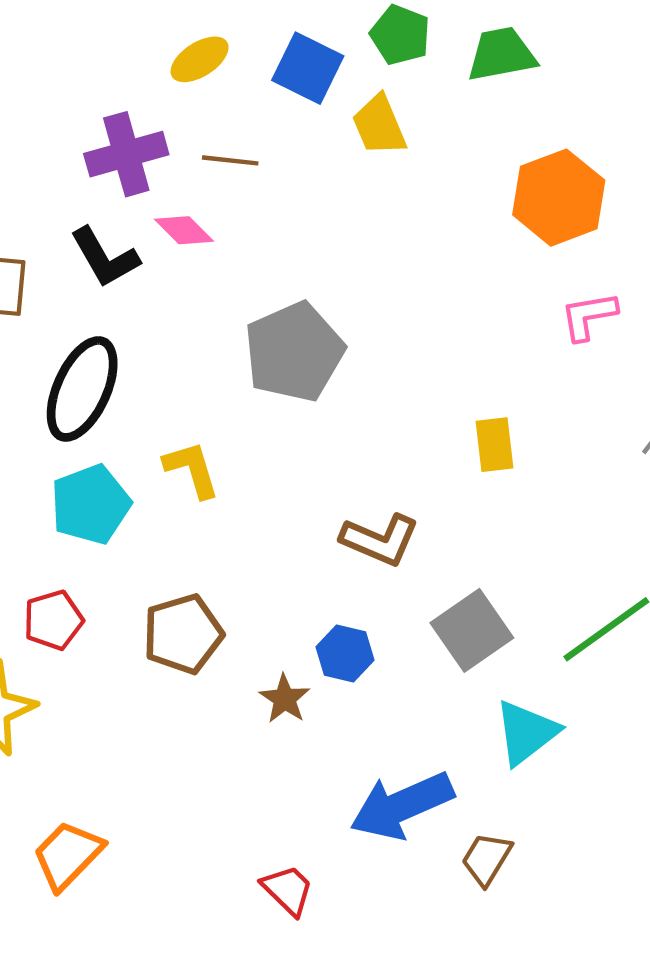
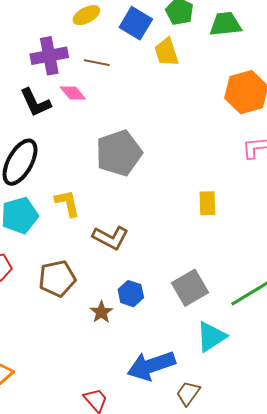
brown L-shape: (380, 540) -> (110, 238), moved

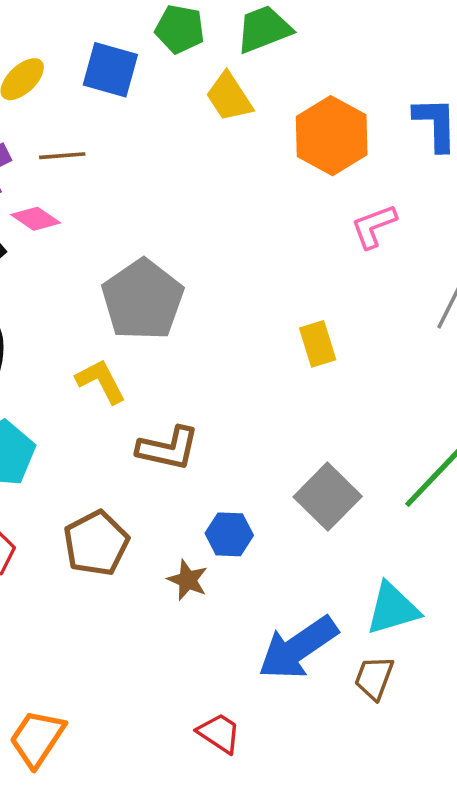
yellow trapezoid: (167, 52) -> (229, 97), moved
yellow L-shape: (67, 203) -> (101, 381), moved
cyan triangle: (211, 337) -> (393, 609), moved, turned 32

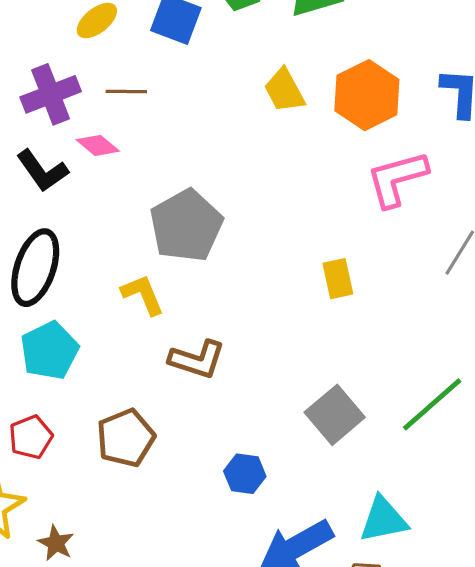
yellow trapezoid: (229, 97) -> (284, 90), moved
pink L-shape: (374, 226) -> (397, 179), size x1.5
blue hexagon: (229, 534) -> (245, 474), moved
brown star: (188, 580) -> (56, 543), moved

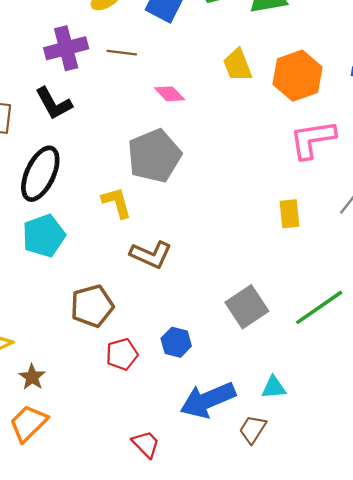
pink diamond: (98, 145) -> (170, 94), moved
yellow rectangle: (338, 279) -> (290, 214), moved
red pentagon: (31, 437) -> (122, 354), moved
cyan triangle: (383, 520) -> (274, 387), size x0.7

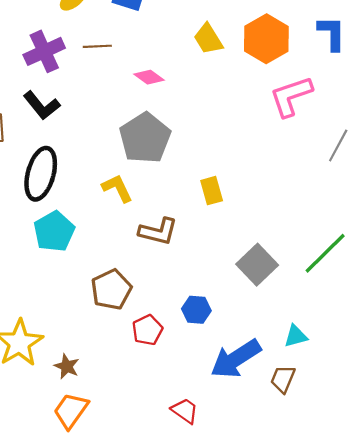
yellow rectangle: (290, 214) -> (212, 191), moved

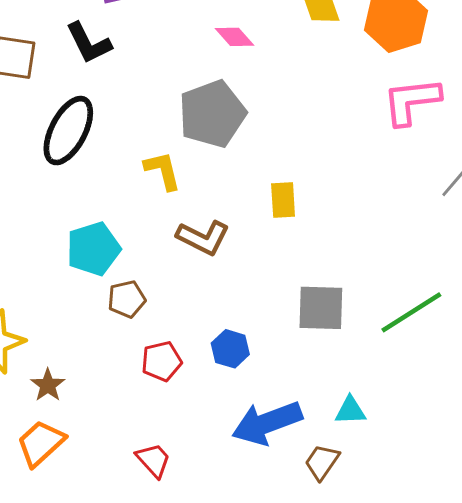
cyan pentagon: (54, 231) -> (93, 249), moved
gray square: (257, 265) -> (321, 308), turned 33
brown pentagon: (111, 290) -> (127, 299), size x0.7
red trapezoid: (185, 411) -> (153, 460), moved

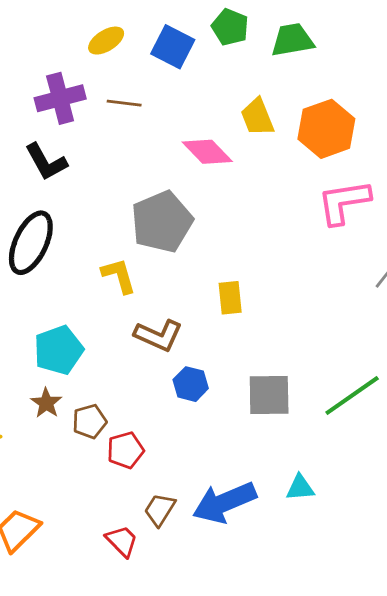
pink diamond: (234, 37) -> (207, 152), moved, size x1.4
brown pentagon: (127, 299) -> (89, 421), moved
blue hexagon: (230, 349) -> (191, 384), moved
brown star: (48, 385) -> (46, 403), moved
brown trapezoid: (322, 462) -> (160, 510), moved

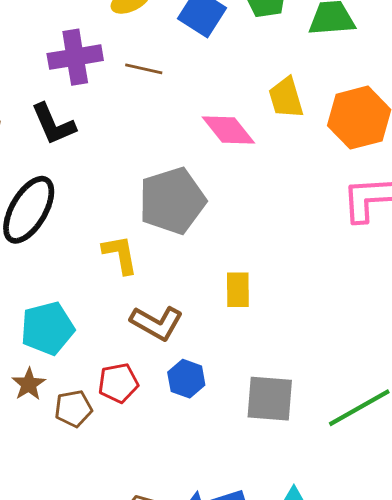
red pentagon: (125, 450) -> (118, 383), moved

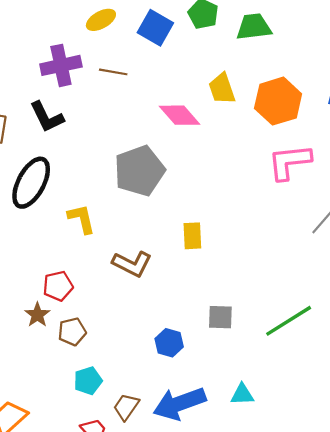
yellow L-shape: (120, 254) -> (81, 219), moved
cyan pentagon: (47, 328) -> (88, 381), moved, size x0.7
blue hexagon: (186, 379) -> (169, 343), moved
red pentagon: (118, 383) -> (58, 286), moved
gray square: (270, 399) -> (220, 317), size x0.7

